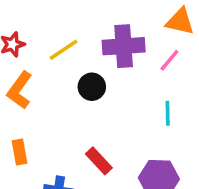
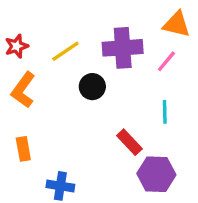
red rectangle: (99, 161) -> (129, 142), moved

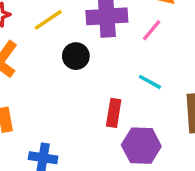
cyan line: (165, 112) -> (150, 82), turned -60
red rectangle: (129, 142) -> (114, 113), turned 52

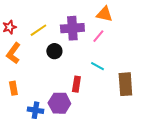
purple hexagon: (141, 146) -> (59, 103), moved

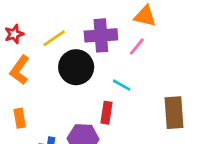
black circle: (54, 51) -> (76, 67), size x1.6
cyan line: (97, 66) -> (122, 85), moved

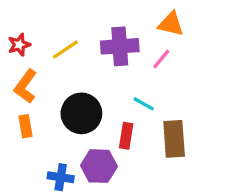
black circle: (76, 67) -> (81, 113), moved
brown rectangle: (174, 113) -> (174, 139), moved
orange rectangle: (20, 118) -> (26, 126), moved

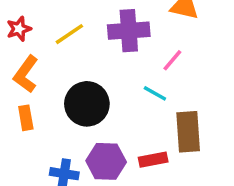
pink line: (161, 59) -> (172, 60), moved
red rectangle: (126, 136) -> (153, 160), moved, turned 70

